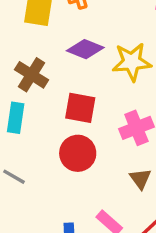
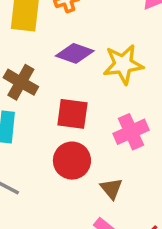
brown triangle: (140, 179) -> (111, 189), moved

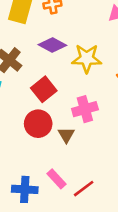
red square: (72, 114) -> (44, 89), turned 35
brown triangle: (111, 189) -> (66, 135), moved

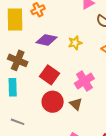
yellow star: (87, 58) -> (75, 43), size x0.6

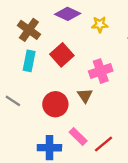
cyan rectangle: (13, 87) -> (29, 61), moved
red circle: (53, 102) -> (55, 104), moved

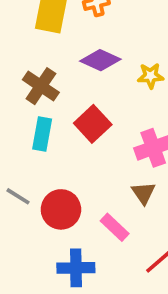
brown triangle: (85, 96) -> (144, 193), moved
red circle: (55, 104) -> (61, 209), moved
pink rectangle: (78, 136) -> (115, 227), moved

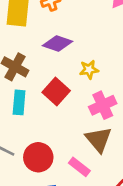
yellow star: (151, 76) -> (89, 70), moved
brown triangle: (144, 193) -> (99, 139), size x1.5

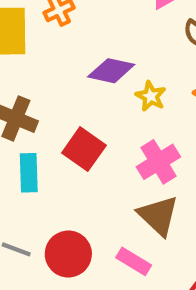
purple diamond: (57, 44) -> (111, 71), moved
yellow star: (89, 70) -> (151, 96), moved, turned -30

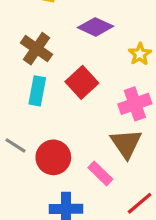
purple diamond: (111, 71) -> (96, 27), moved

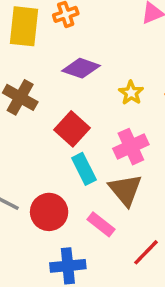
cyan rectangle: (37, 91) -> (84, 169), moved, turned -32

